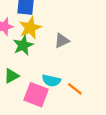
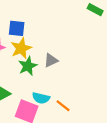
green star: (23, 45) -> (28, 66), moved

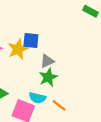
blue square: (17, 28) -> (31, 41), moved
green star: (28, 66) -> (48, 77), moved

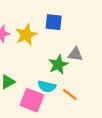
blue square: (31, 41) -> (54, 22), moved
gray triangle: (47, 61) -> (75, 54), moved, turned 32

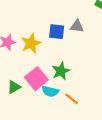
gray triangle: (75, 54) -> (77, 26), moved
pink square: (32, 100) -> (36, 79), moved, turned 30

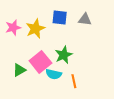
gray triangle: (77, 26) -> (85, 20), moved
orange line: (72, 99) -> (74, 81), turned 40

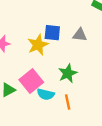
yellow star: (35, 29) -> (38, 45), moved
green star: (64, 55) -> (68, 73), moved

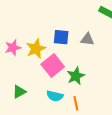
yellow star: (38, 45) -> (36, 49), moved
pink square: (31, 81) -> (53, 65), moved

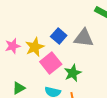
blue square: (61, 37) -> (59, 36), turned 35
gray triangle: (87, 39) -> (84, 38), size x1.5

